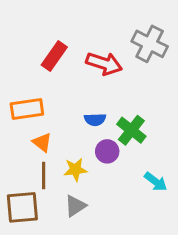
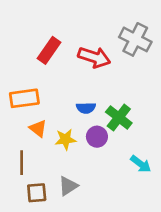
yellow star: (75, 170) -> (65, 139), moved
brown line: (44, 176) -> (22, 163), moved
brown square: (22, 207) -> (37, 193), moved, size x0.7

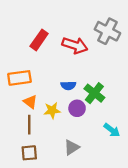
brown line: (22, 163) -> (29, 125), moved
gray triangle: (68, 186) -> (72, 147), moved

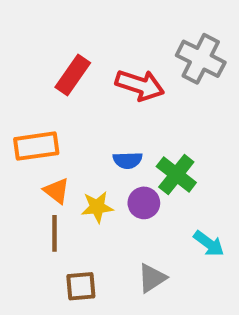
gray triangle: (72, 147) -> (152, 278), moved
brown square: (29, 153) -> (81, 286), moved

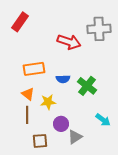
gray cross: (201, 59) -> (99, 29), turned -30
red rectangle: (73, 75) -> (20, 22), moved
orange rectangle: (36, 146) -> (34, 69), moved
purple circle: (144, 203) -> (61, 124), moved

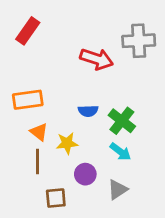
orange rectangle: (34, 69) -> (28, 100), moved
cyan arrow: (103, 120) -> (120, 152), moved
gray triangle: (75, 137) -> (118, 190), moved

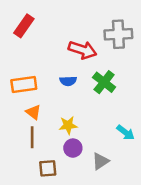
blue semicircle: (88, 111) -> (68, 81), moved
green cross: (122, 121) -> (104, 82), moved
yellow star: (67, 143) -> (68, 125), moved
cyan arrow: (120, 152) -> (126, 132), moved

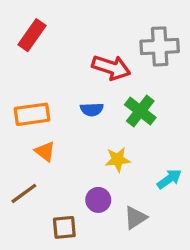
yellow star: (68, 125) -> (118, 160), moved
cyan arrow: (126, 132) -> (169, 179), turned -72
brown line: (32, 137) -> (24, 193), moved, turned 54

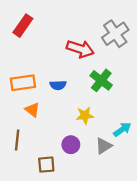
gray cross: (160, 46) -> (115, 34), turned -32
blue semicircle: (92, 109) -> (58, 85), moved
brown line: (24, 193) -> (17, 140), turned -48
gray triangle: (135, 218) -> (104, 146), moved

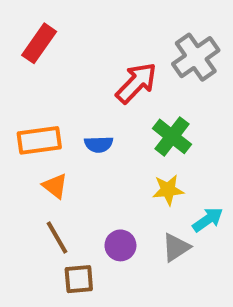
red arrow: (80, 49) -> (136, 83), turned -64
yellow star: (85, 115) -> (168, 190), moved
brown line: (17, 140) -> (57, 237), moved, turned -36

